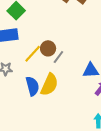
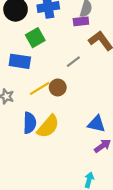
gray line: (58, 57) -> (73, 62), moved

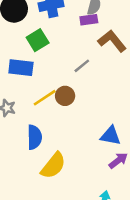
yellow semicircle: (48, 126) -> (53, 166), moved

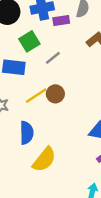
purple rectangle: (89, 20) -> (61, 21), moved
gray line: (82, 66) -> (53, 58), moved

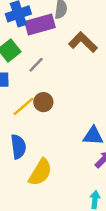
purple rectangle: (61, 21) -> (40, 25), size x1.6

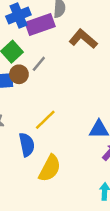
brown circle: (43, 102) -> (19, 74), moved
yellow line: (23, 106) -> (45, 120), moved

